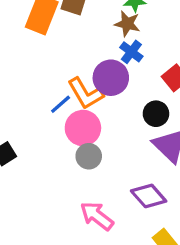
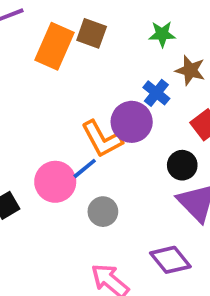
brown star: (127, 24) -> (190, 70), moved
blue line: (61, 104) -> (85, 168), moved
pink circle: (83, 128) -> (55, 182), moved

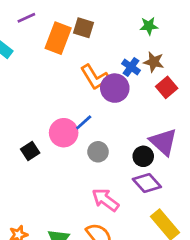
green star: (162, 34) -> (149, 26), moved
brown star: (190, 70) -> (154, 62), moved
orange L-shape: (102, 139) -> (95, 77), moved
black circle: (182, 165) -> (143, 156), moved

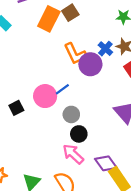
brown square: (84, 28) -> (70, 13), turned 35
black circle: (143, 156) -> (79, 134), moved
purple diamond: (147, 183) -> (106, 163), moved

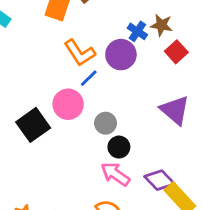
orange L-shape: (75, 54) -> (80, 53), moved
blue line: (62, 89) -> (89, 78), moved
black square: (16, 108) -> (33, 125), size x1.6

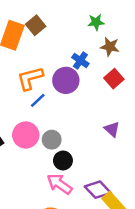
brown star: (161, 25) -> (110, 47), moved
orange L-shape: (80, 53) -> (30, 78), turned 108
pink circle: (68, 104) -> (26, 135), moved
purple triangle: (175, 110) -> (112, 129), size x0.6

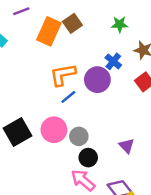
green star: (96, 22) -> (120, 24), moved
purple triangle: (112, 129) -> (127, 146), moved

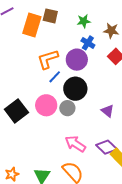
brown square: (72, 23) -> (50, 16), turned -35
green star: (120, 24) -> (84, 21), moved
black circle: (88, 158) -> (75, 89), moved, size x1.5

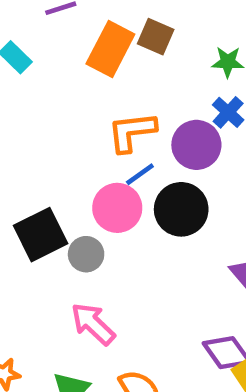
pink circle: (46, 105) -> (117, 208), moved
gray circle: (67, 108) -> (86, 254), moved
pink arrow: (75, 144) -> (93, 324), moved

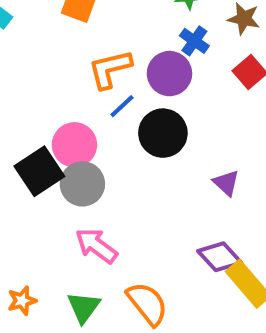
pink circle: (117, 208) -> (74, 145), moved
gray circle: (86, 254) -> (82, 184), size x1.4

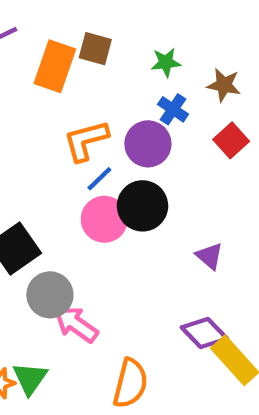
pink circle: (74, 145) -> (104, 219), moved
gray circle: (82, 184) -> (50, 295), moved
orange semicircle: (147, 304) -> (130, 383), turned 54
green triangle: (84, 307) -> (30, 378), moved

